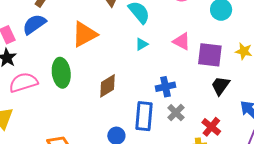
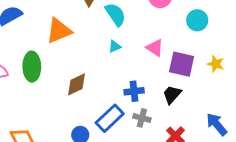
black trapezoid: (220, 86) -> (172, 94), moved
gray cross: (176, 113) -> (142, 118), turned -36
blue rectangle: (144, 116) -> (110, 118), turned 36

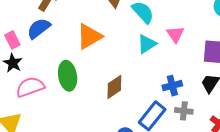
cyan triangle: (115, 46) -> (147, 44), size x1.5
pink triangle: (155, 48) -> (175, 34), moved, turned 30

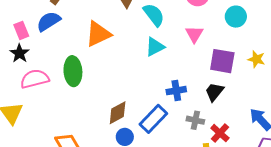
pink triangle: (175, 34) -> (194, 34), moved
brown diamond: (114, 87) -> (118, 113), moved
gray cross: (184, 111) -> (195, 120), moved

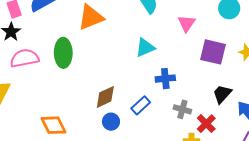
cyan triangle: (155, 47) -> (145, 47), moved
black trapezoid: (214, 92) -> (222, 94), moved
blue rectangle: (153, 119) -> (141, 105), size x0.7

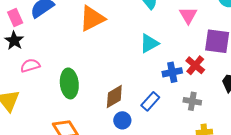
green ellipse: (63, 53) -> (69, 83), moved
pink semicircle: (25, 58) -> (30, 66), size x0.7
red cross: (206, 124) -> (195, 65), moved

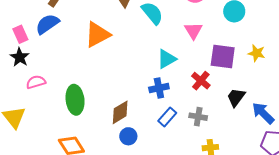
cyan triangle: (149, 43) -> (167, 59), moved
blue cross: (172, 72) -> (159, 88), moved
blue rectangle: (150, 101) -> (167, 117), moved

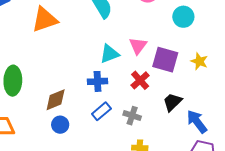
pink triangle: (193, 31) -> (138, 46), moved

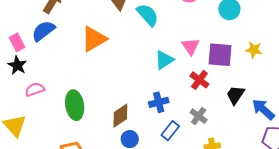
blue cross: (98, 81) -> (159, 102), moved
blue rectangle: (101, 111) -> (170, 131), moved
gray cross: (132, 116) -> (199, 116), turned 30

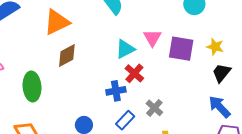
red cross: (199, 80) -> (134, 73), moved
black trapezoid: (235, 95) -> (221, 73), moved
brown diamond: (120, 116) -> (67, 55), moved

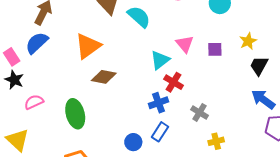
yellow star: (215, 47) -> (248, 41), turned -30
purple square: (181, 49) -> (215, 49), size x0.6
brown diamond: (67, 55) -> (104, 77), turned 50
blue rectangle: (125, 120) -> (160, 132), moved

